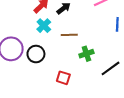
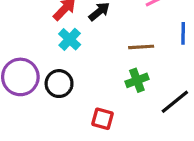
brown line: (69, 35) -> (141, 47), moved

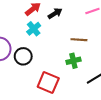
red square: (103, 119) -> (48, 83), size x1.5

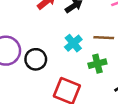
cyan cross: (34, 29) -> (73, 43), moved

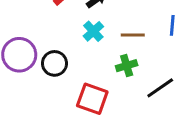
cyan cross: (73, 43) -> (93, 31), moved

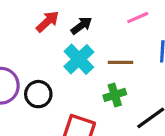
cyan cross: (93, 31) -> (79, 59), size x1.4

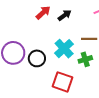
cyan cross: (79, 59) -> (64, 49), moved

